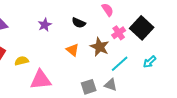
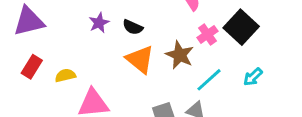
black semicircle: (79, 23) -> (133, 27), moved
orange triangle: (73, 50) -> (140, 59), size x1.5

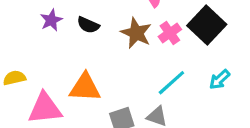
brown star: (180, 55) -> (136, 33), moved
orange triangle: (140, 59) -> (85, 87), moved, turned -36

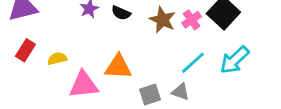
cyan arrow: (220, 79) -> (235, 60), size x1.6

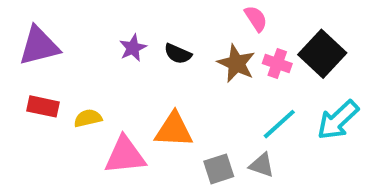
pink cross: (192, 20) -> (277, 63), turned -36
red rectangle: (25, 50) -> (43, 106), turned 70

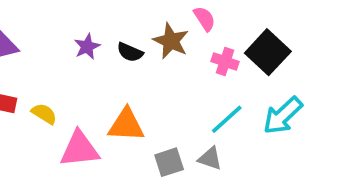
brown star: (236, 63) -> (171, 41), moved
yellow semicircle: (88, 118) -> (44, 114), turned 45

